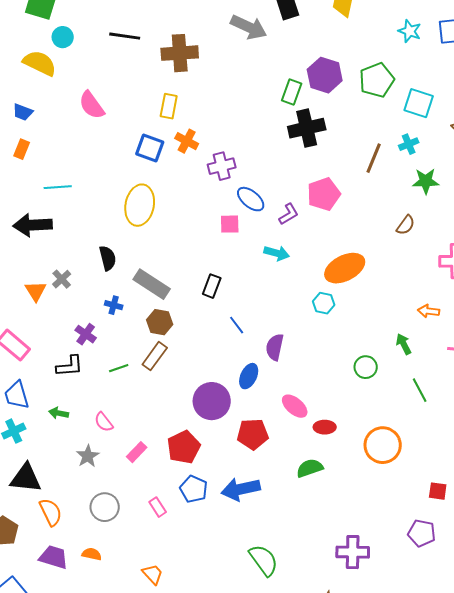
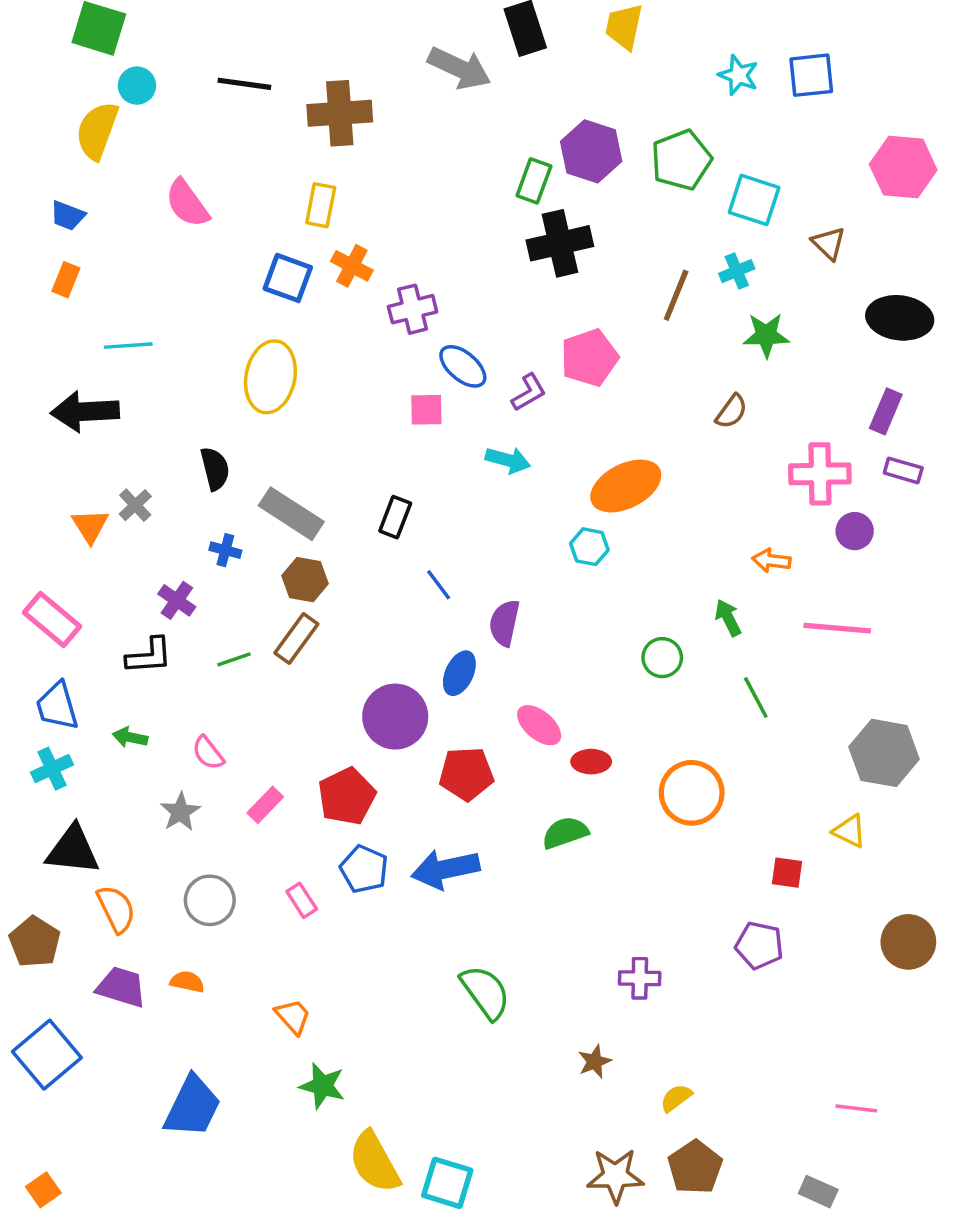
yellow semicircle: (40, 63) -> (97, 131), turned -96
purple cross: (353, 552) -> (640, 978), size x0.7

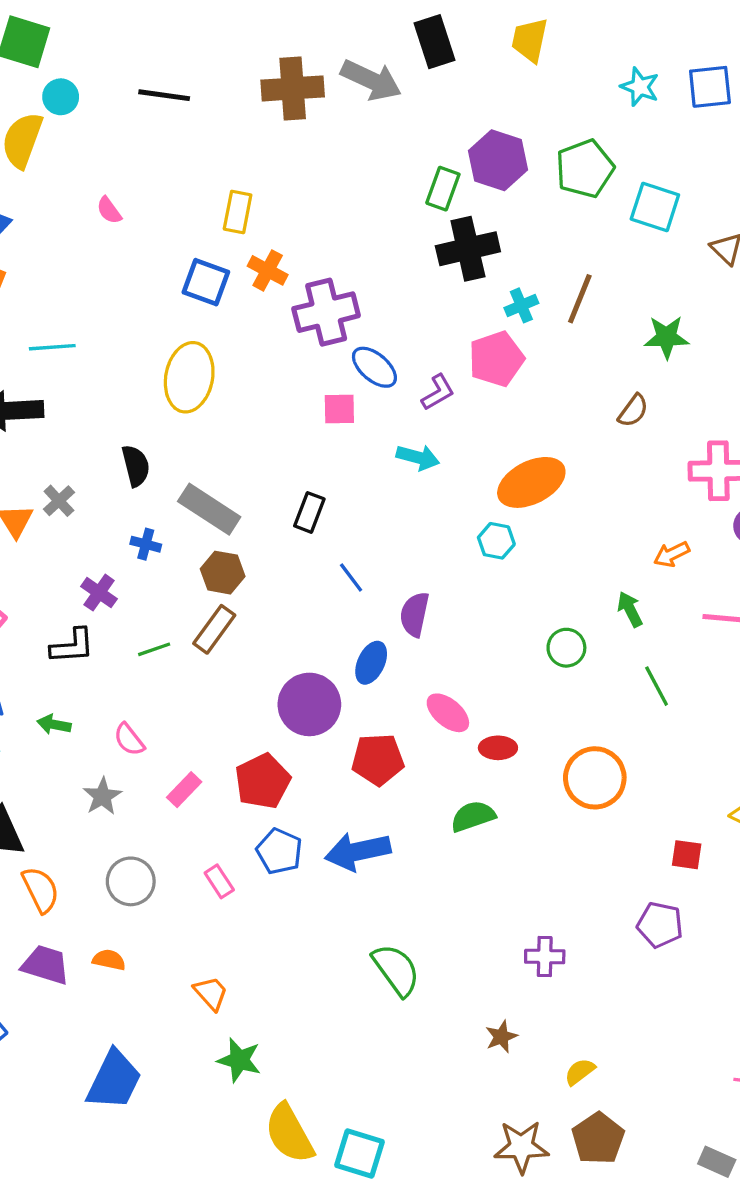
brown cross: (340, 113) -> (293, 88), moved
pink semicircle: (187, 203) -> (109, 210), size x0.6
cyan cross: (737, 271) -> (521, 305), moved
purple cross: (413, 309) -> (326, 312), size x1.4
orange arrow: (771, 561) -> (672, 554), turned -33

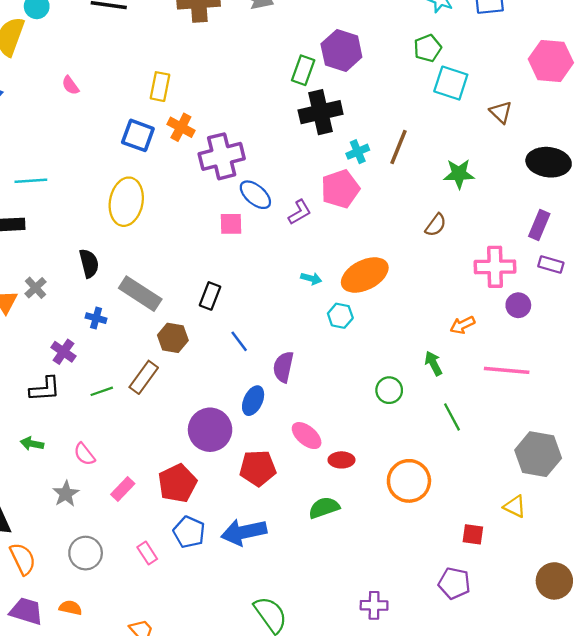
green pentagon: (585, 169) -> (428, 48), moved, size x0.7
cyan arrow: (418, 457) -> (311, 278), moved, size x0.7
brown hexagon: (223, 573) -> (173, 338), moved

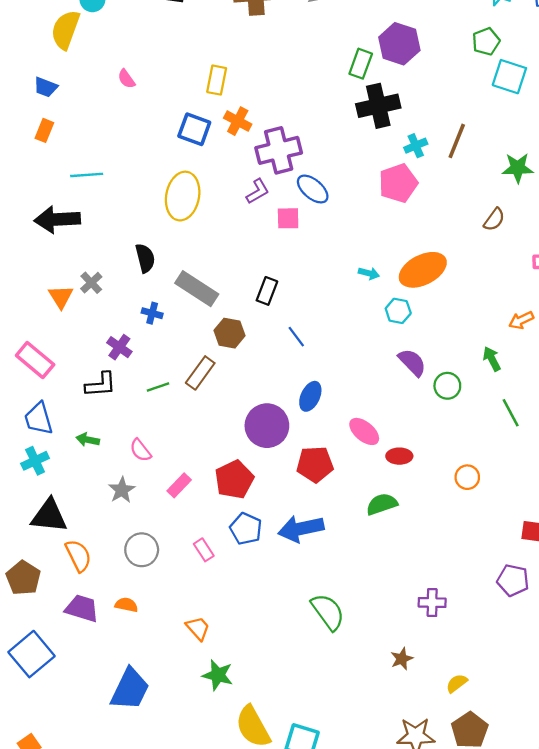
purple L-shape: (300, 212) -> (258, 191), moved
purple semicircle: (283, 367) -> (412, 362), moved, turned 124
orange circle: (409, 481) -> (467, 477), size x0.6

